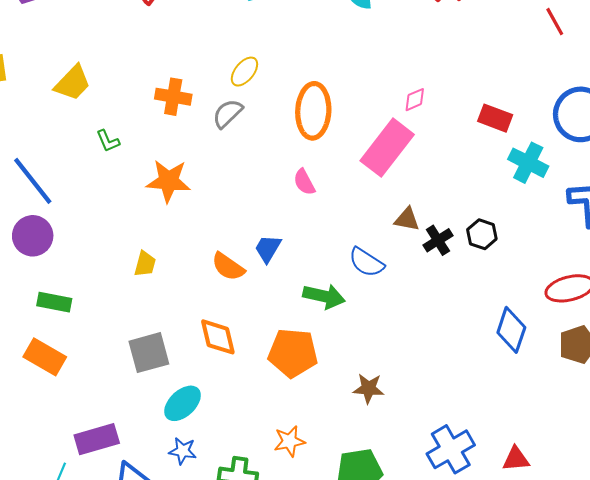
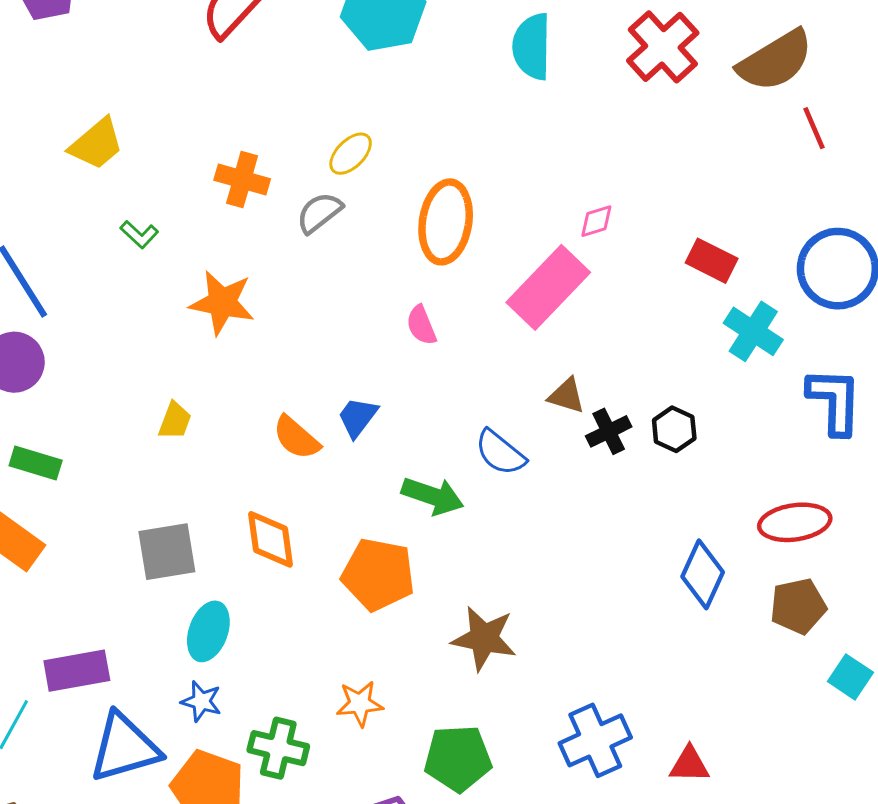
green L-shape: (108, 141) -> (139, 234), turned -30
brown star: (369, 388) -> (484, 638), size x1.4
cyan ellipse: (183, 403) -> (208, 631), turned -33

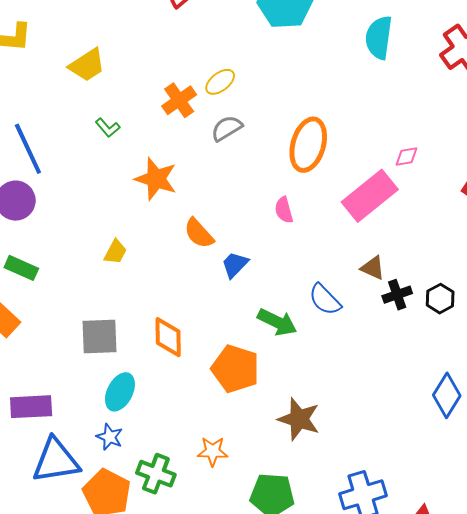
yellow ellipse: (351, 154) -> (220, 82), moved
orange cross: (242, 180) -> (179, 100), turned 32
orange semicircle: (296, 438) -> (199, 233), moved

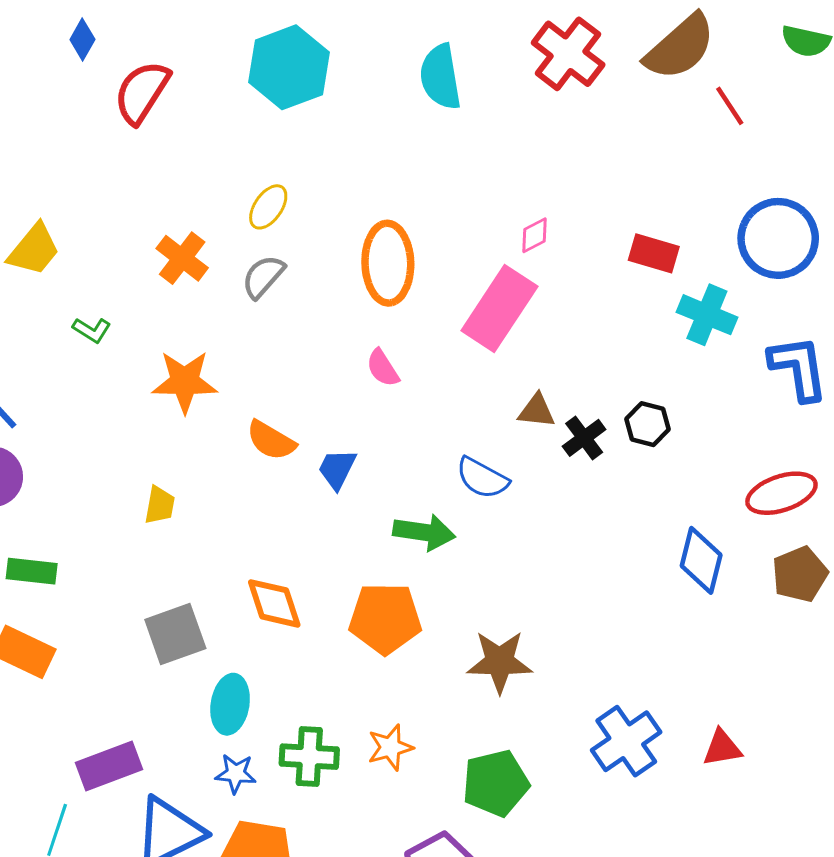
yellow ellipse: (220, 82) -> (268, 207), moved
green cross: (156, 474) -> (309, 757), moved

